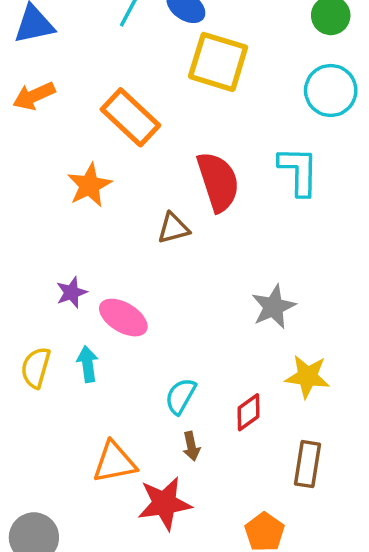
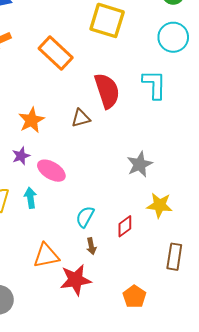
orange star: (89, 185) -> (31, 120), moved
brown rectangle: (307, 464) -> (174, 257), moved

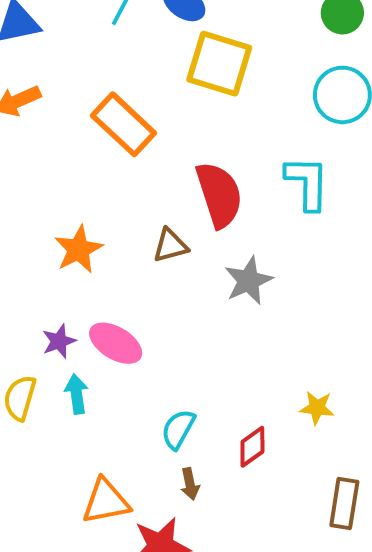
purple star: (21, 156) -> (59, 341), moved
gray star: (140, 164) -> (249, 281), moved
yellow star: (160, 205) -> (317, 408), size x0.7

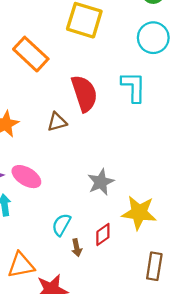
gray star: (249, 281) -> (101, 182), moved
yellow star: (317, 408) -> (139, 213), size x1.8
brown arrow: (190, 484) -> (77, 248), moved

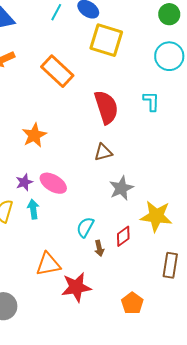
cyan L-shape: (134, 87) -> (151, 101), size x0.7
brown triangle: (57, 122) -> (103, 152), moved

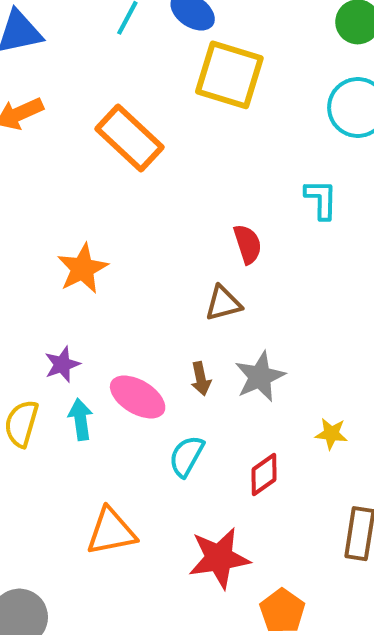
red semicircle: (106, 107) -> (248, 244), moved, size x0.6
pink ellipse: (53, 183) -> (138, 397), moved
yellow star: (156, 216) -> (331, 434), size x0.5
brown arrow: (99, 248) -> (201, 379), moved
red star: (76, 287) -> (219, 558), moved

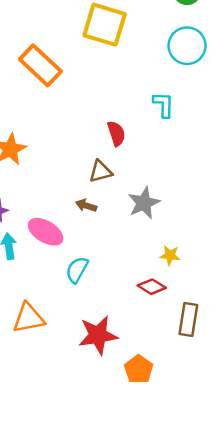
gray star: (260, 377) -> (144, 203), moved
brown arrow: (201, 379) -> (86, 206), moved, turned 120
red diamond: (264, 474) -> (152, 287), moved, turned 68

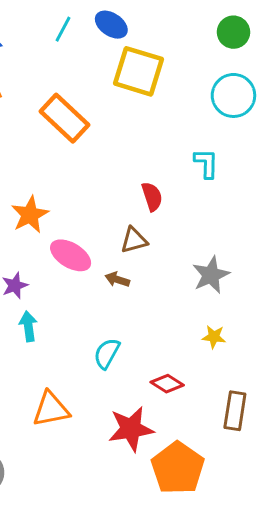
gray star: (144, 203) -> (211, 275), moved
pink ellipse: (46, 232) -> (71, 255), moved
red diamond: (152, 287) -> (167, 384), moved
orange pentagon: (139, 369) -> (178, 468), size x1.6

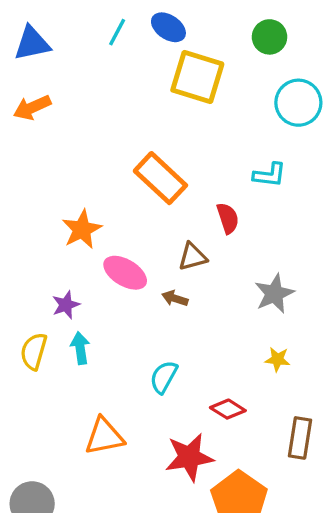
green circle: (233, 32) -> (270, 37), moved
orange rectangle: (65, 118) -> (160, 178), moved
cyan L-shape: (206, 163) -> (270, 175), turned 96
red semicircle: (152, 197) -> (228, 218), moved

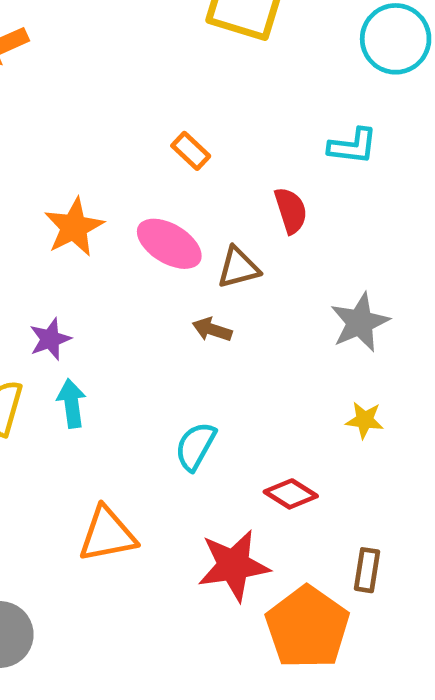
orange rectangle: (160, 178) -> (191, 151), size x0.5
pink ellipse: (125, 273) -> (169, 244), moved
brown rectangle: (300, 438) -> (367, 570), moved, size x0.7

